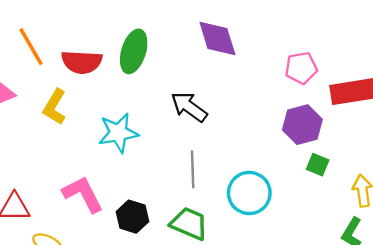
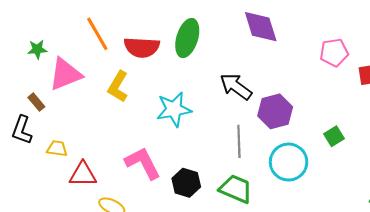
purple hexagon: (302, 125) -> (275, 111), moved
green square: (318, 165) -> (334, 136), moved, turned 36

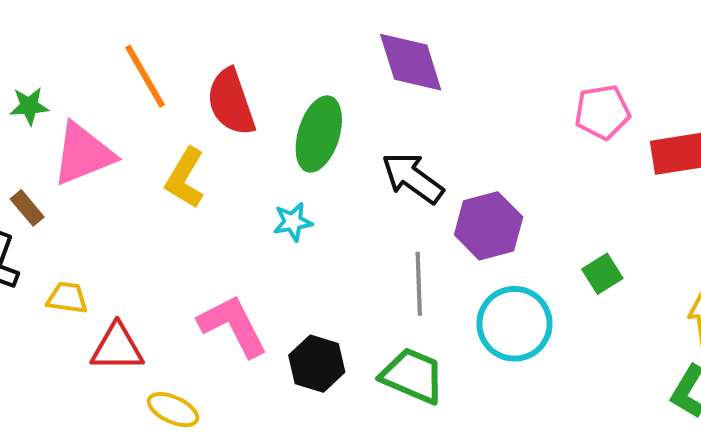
purple diamond: (261, 27) -> (411, 62), moved
green ellipse: (187, 38) -> (319, 134), moved
red semicircle: (142, 47) -> (231, 102), turned 68
cyan star: (174, 109) -> (293, 222), size x0.6

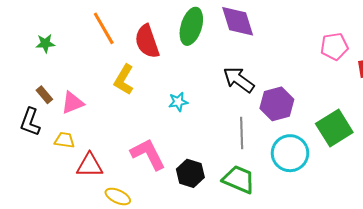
green ellipse: (319, 134) -> (191, 26), moved
pink triangle: (83, 154) -> (73, 103), moved, size x0.7
green square: (602, 274) -> (334, 128), size x1.8

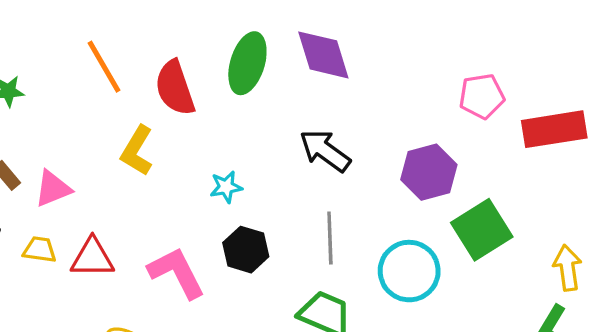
purple hexagon: (277, 104) -> (429, 172), moved
red triangle: (90, 165) -> (92, 258), moved
black hexagon: (190, 173) -> (246, 250), moved

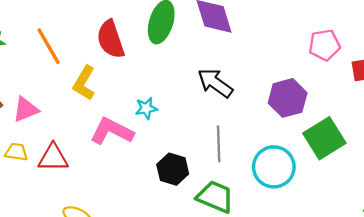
orange line: (104, 67) -> (49, 46), moved
black hexagon: (246, 250) -> (173, 169), moved
pink L-shape: (177, 273) -> (112, 131), moved, turned -36

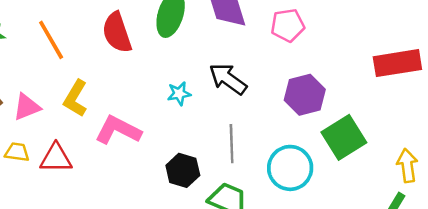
pink pentagon: (324, 45) -> (288, 25), moved
yellow L-shape: (84, 83) -> (75, 98), moved
cyan star: (146, 108) -> (179, 94), moved

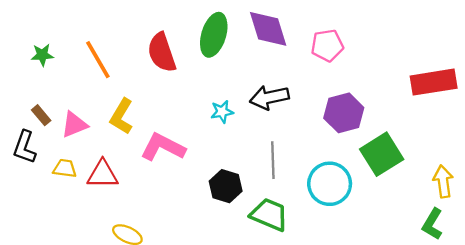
black arrow: (228, 79) -> (269, 97), turned -48

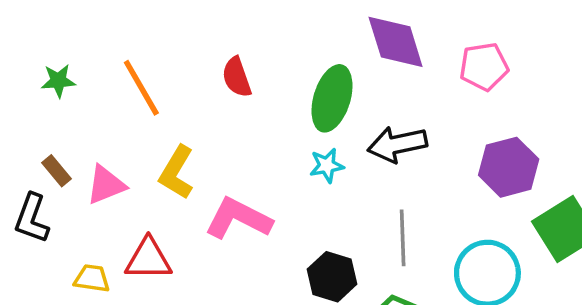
green ellipse: (214, 35) -> (332, 98), moved
red semicircle: (162, 53) -> (237, 77), size x0.7
yellow trapezoid: (65, 168) -> (92, 278), moved

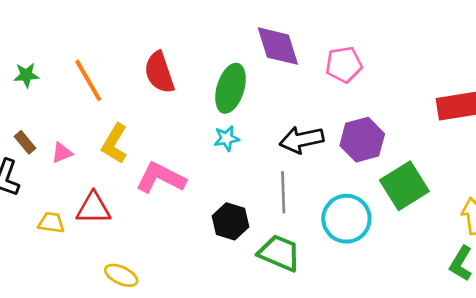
red semicircle: (237, 77) -> (159, 72), size x1.4
black arrow: (397, 144) -> (302, 140), moved
pink triangle: (106, 185) -> (62, 153), size x0.7

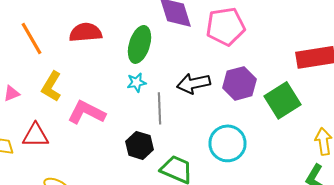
pink pentagon: (344, 65) -> (226, 26), size x1.4
red semicircle: (159, 72) -> (86, 32), turned 104
green square: (404, 186) -> (282, 100), moved
gray line: (283, 192) -> (160, 108), moved

